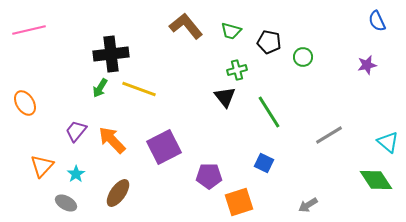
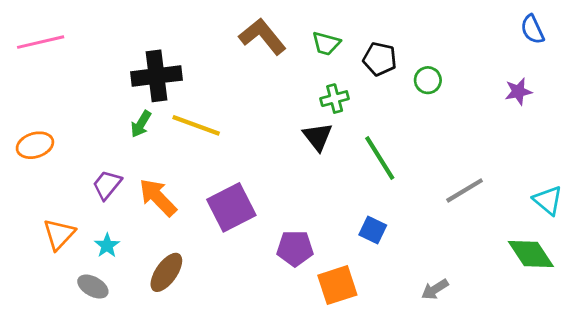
orange ellipse: (25, 103) -> (35, 145), turned -75

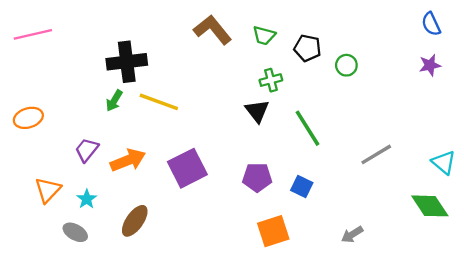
purple star: (518, 91) -> (430, 65), moved
orange arrow: (158, 197) -> (128, 160), turned 112
purple pentagon: (295, 248) -> (257, 177), moved

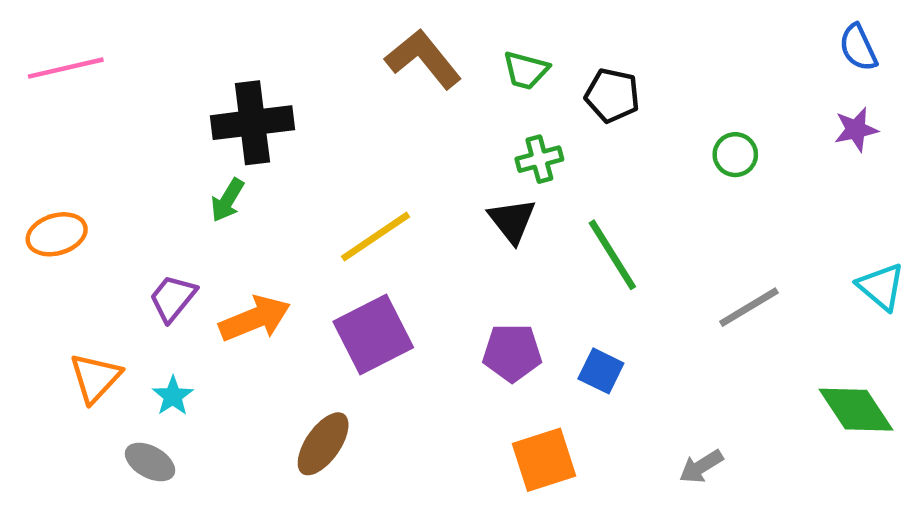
green circle: (346, 65) -> (735, 155), moved
yellow line: (159, 102) -> (375, 237), moved, turned -54
cyan triangle: (444, 162) -> (881, 287), moved
brown ellipse: (135, 221) -> (323, 444), moved

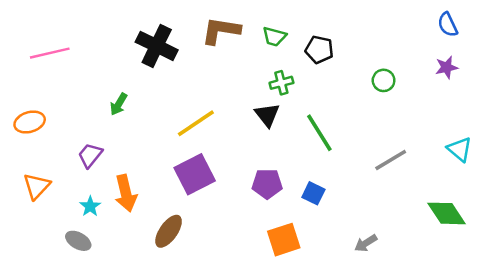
brown L-shape: (423, 59) -> (221, 31), turned -42
pink line: (66, 68) -> (50, 53), moved
black cross: (252, 123) -> (157, 46), moved, turned 33
orange arrow: (255, 319) -> (126, 193), moved, turned 99
orange triangle: (95, 378) -> (37, 186), moved

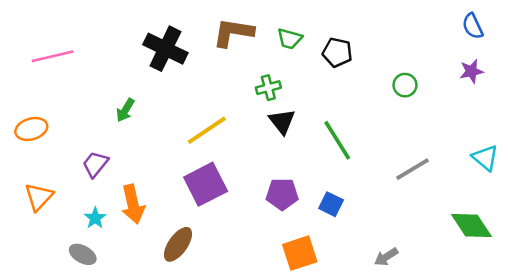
green cross: (281, 83) -> (268, 88), moved

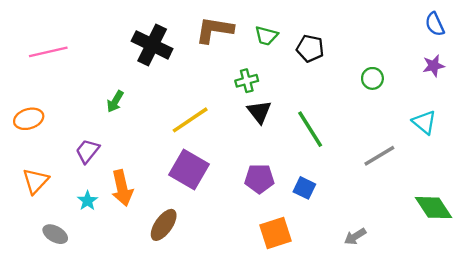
cyan triangle: (485, 158) -> (424, 122), moved
purple square: (206, 184) -> (189, 170), turned -33
gray ellipse: (83, 254) -> (55, 234), moved

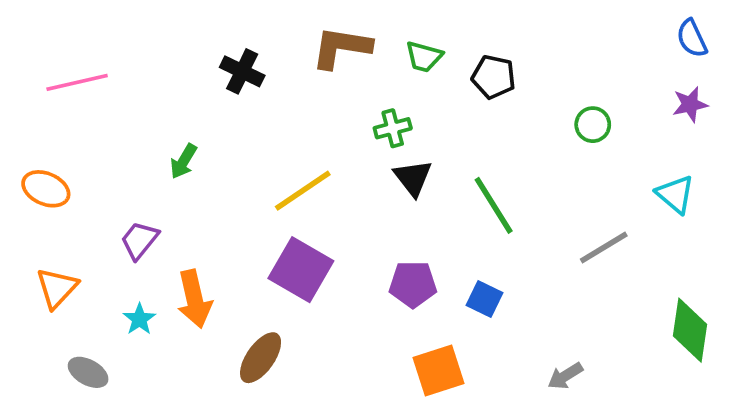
black cross: (152, 45) -> (242, 71), size x0.7
orange ellipse: (29, 119) -> (46, 189), turned 40
green diamond: (434, 208) -> (690, 330), turned 42

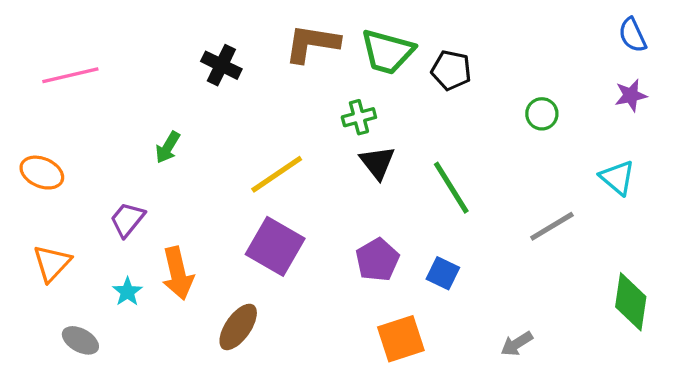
green trapezoid: (424, 57) -> (387, 52), size x1.6
purple pentagon: (413, 284) -> (377, 260), turned -30

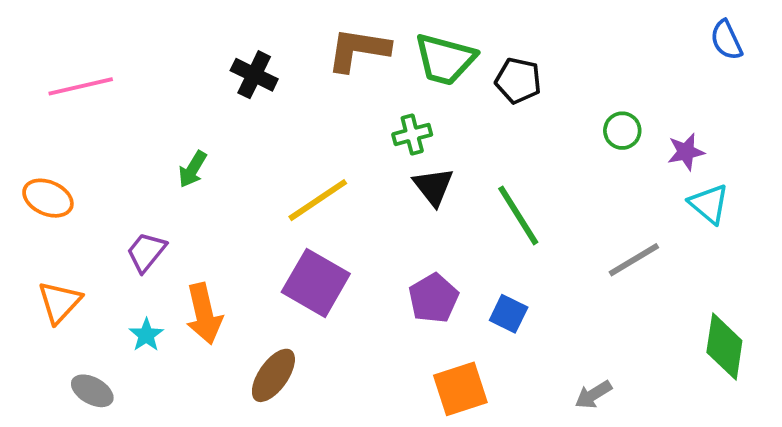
purple star: (631, 95) -> (686, 152), moved

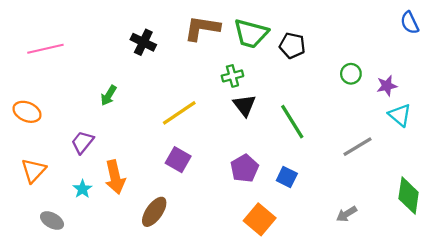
purple square: (316, 283) -> (178, 160), size x0.7
orange square: (460, 389) -> (260, 219), turned -32
gray arrow: (593, 395) -> (347, 214), moved

